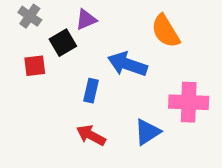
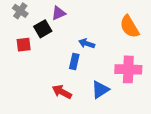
orange semicircle: (165, 31) -> (129, 27), moved
blue arrow: (127, 64) -> (87, 43), size x0.6
blue rectangle: (91, 91) -> (74, 62), moved

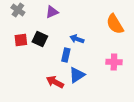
black square: (43, 29) -> (40, 39), moved, turned -35
pink cross: (128, 69) -> (114, 62), size x0.7
blue triangle: (100, 90) -> (77, 75), moved

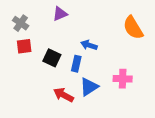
gray cross: (18, 10) -> (21, 23), moved
black square: (40, 39) -> (52, 58), moved
pink cross: (114, 62) -> (123, 79), moved

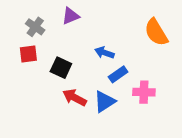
gray cross: (21, 23) -> (35, 27), moved
blue rectangle: (76, 64) -> (118, 74), moved, turned 42
red arrow: (63, 95) -> (75, 98), moved

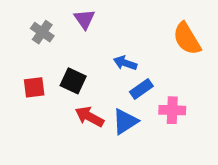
purple triangle: (71, 16) -> (84, 19), turned -42
red square: (28, 54) -> (34, 87), moved

